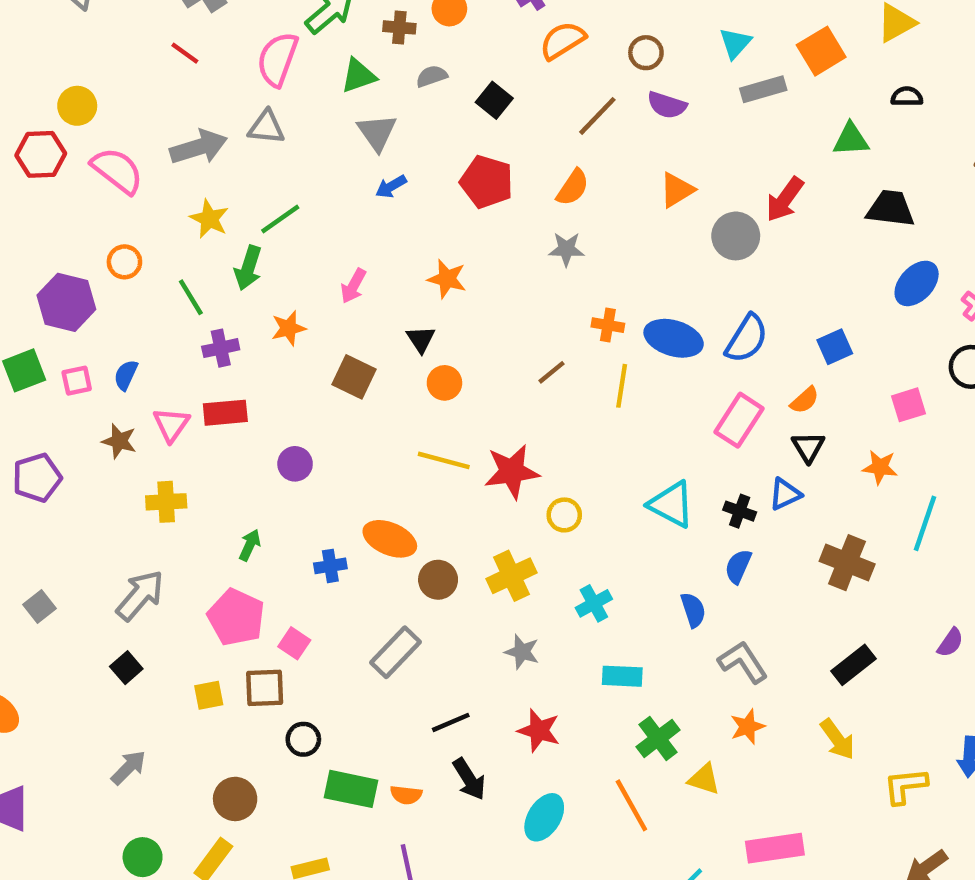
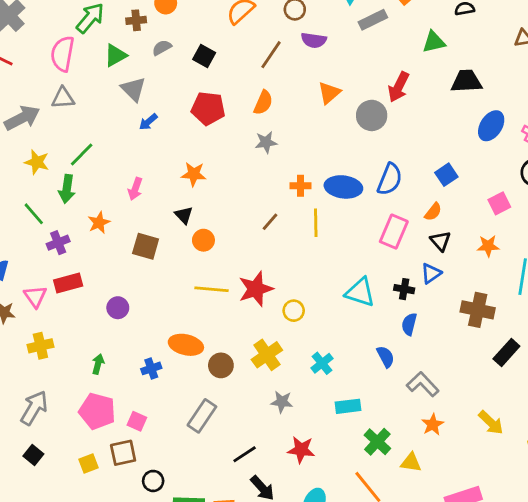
black rectangle: (854, 665) -> (506, 353), moved

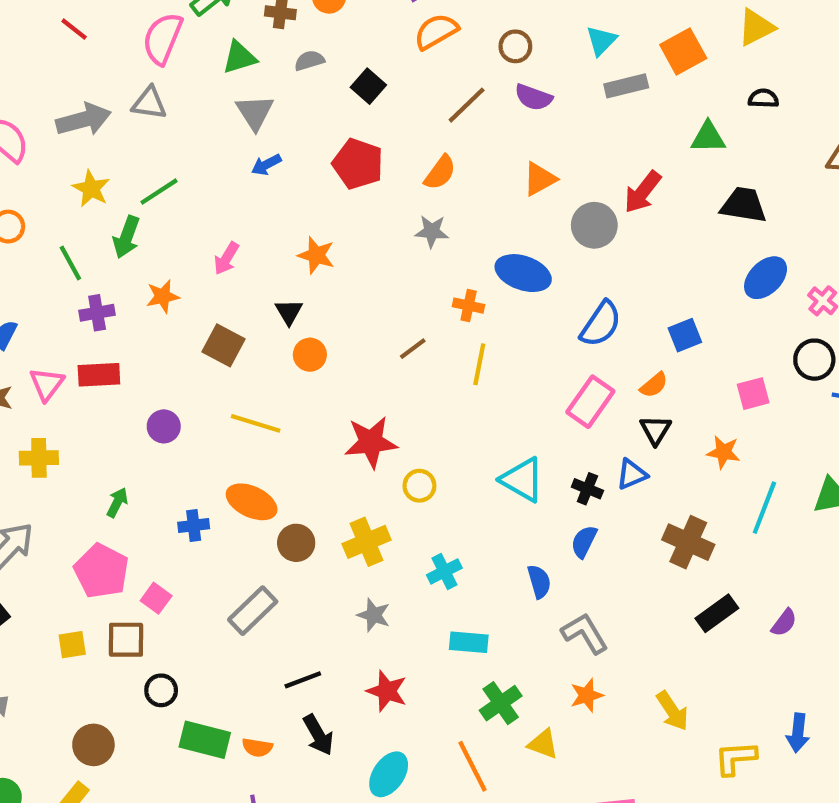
blue ellipse: (343, 187) -> (523, 273), moved
yellow line: (211, 289) -> (256, 423), moved

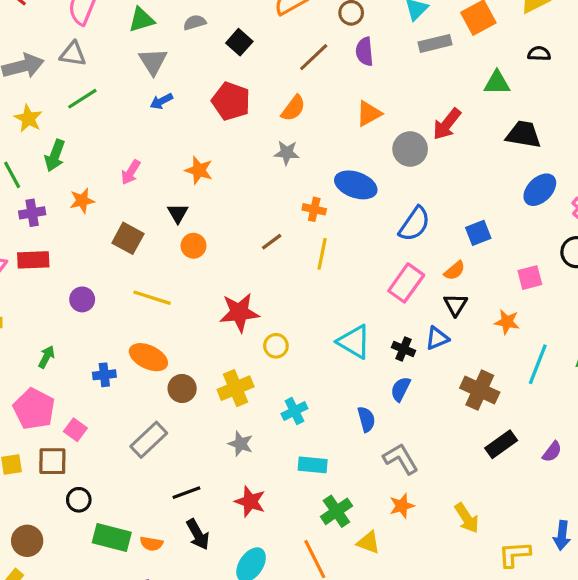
purple semicircle: (533, 97) -> (365, 52), turned 64
green line: (159, 192) -> (82, 99), moved

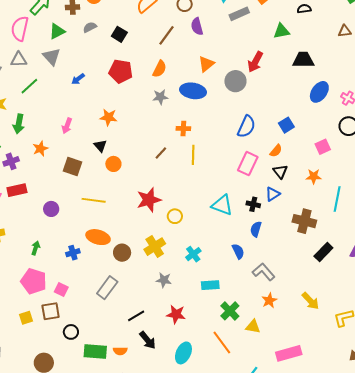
gray triangle: (153, 61) -> (52, 57), moved
blue ellipse: (356, 185) -> (193, 91), moved

